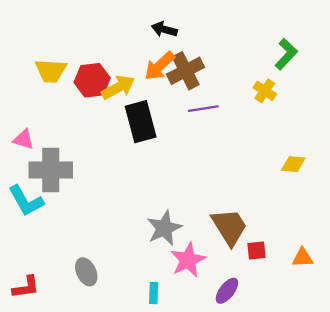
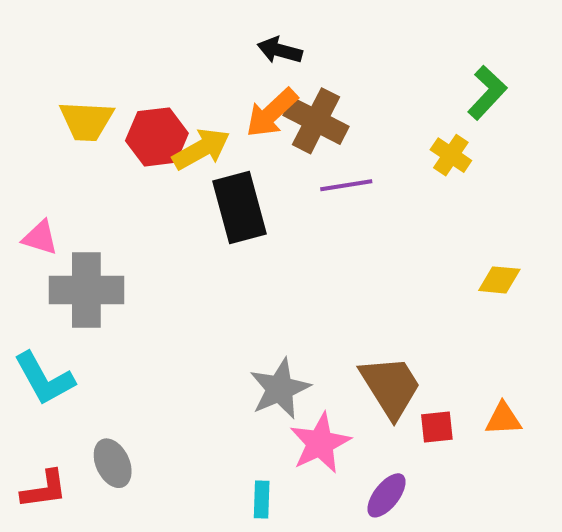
brown cross: (186, 71) -> (316, 121), turned -36
cyan L-shape: (26, 201) -> (44, 379), moved
orange triangle: (303, 258) -> (503, 419), moved
gray ellipse: (86, 272) -> (113, 463), moved

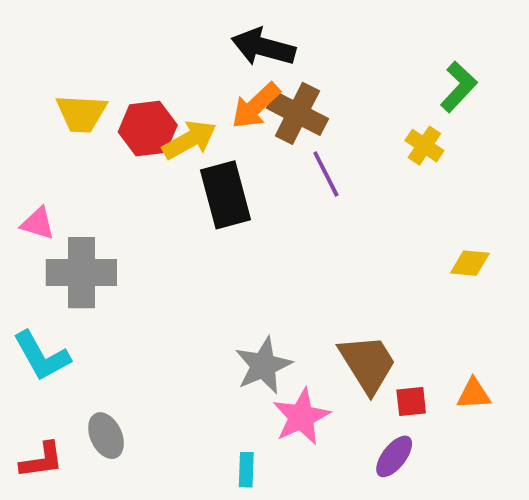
black arrow: (280, 50) -> (263, 47), size x1.5
purple line: (346, 185) -> (326, 174), turned 72
purple ellipse: (387, 495) -> (394, 456), moved

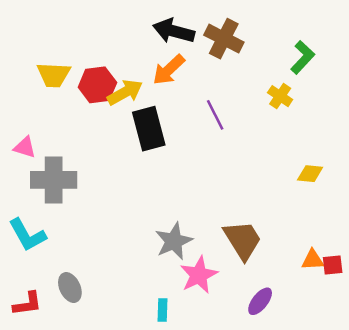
brown cross: (297, 113) -> (224, 39), moved
red square: (411, 401) -> (333, 265), moved

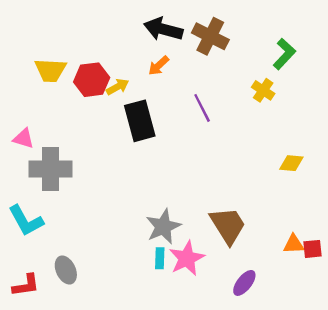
orange arrow: (169, 70) -> (159, 66), size x0.7
yellow arrow: (125, 92) -> (117, 87), size x0.7
cyan rectangle: (162, 310) -> (160, 258), moved

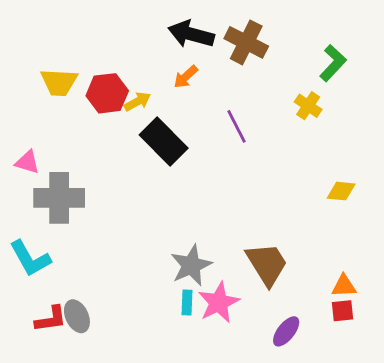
black rectangle: (140, 121) -> (164, 141), turned -30
red square: (312, 249) -> (343, 311), moved
red L-shape: (26, 285) -> (51, 319), moved

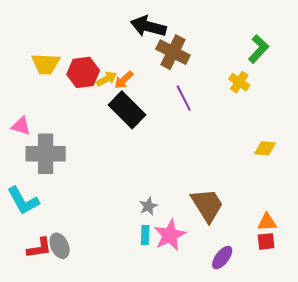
brown cross: (246, 42) -> (173, 52), moved
orange arrow: (186, 77) -> (124, 80), moved
gray star: (191, 265) -> (148, 206), size x0.6

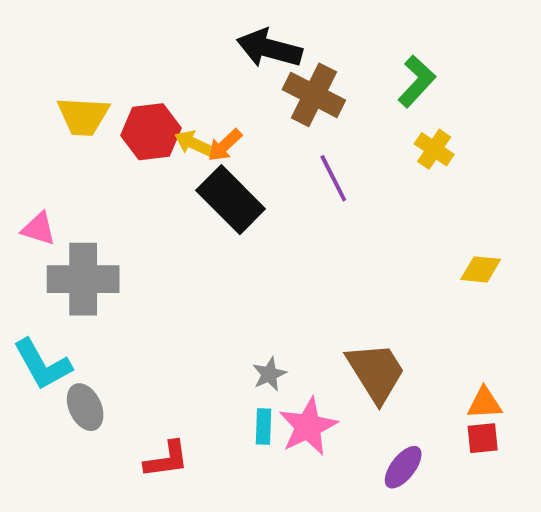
green L-shape: (259, 49) -> (417, 81), moved
yellow arrow: (107, 79) -> (194, 143), turned -126
gray ellipse: (60, 246) -> (85, 407), moved
red L-shape: (39, 248) -> (167, 459), moved

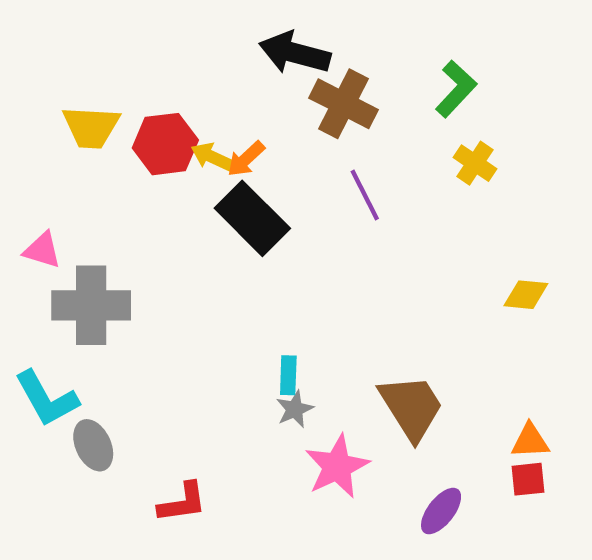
cyan rectangle: (263, 426) -> (288, 375), moved

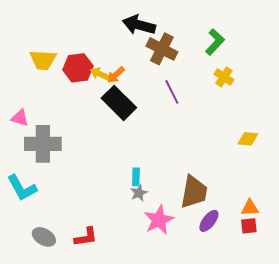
brown trapezoid: (411, 407) -> (194, 192), turned 42
gray ellipse: (93, 445) -> (44, 237), moved, turned -35
purple ellipse: (441, 511) -> (209, 221), moved

